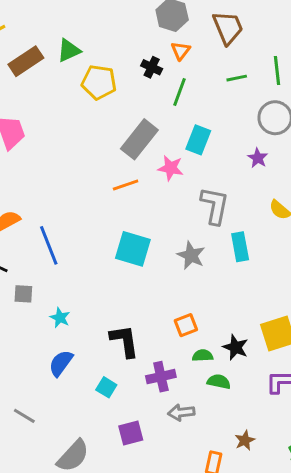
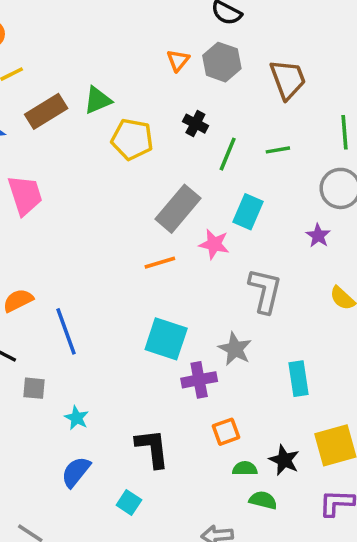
orange triangle: (181, 51) -> (178, 60), moved
green line: (237, 78) -> (278, 150), moved
cyan rectangle: (240, 247) -> (298, 379), moved
purple cross: (161, 377) -> (199, 380), moved

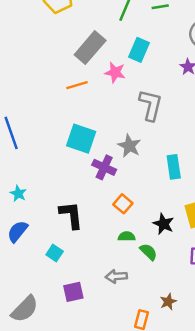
purple cross: (199, 380) -> (104, 167), turned 35
orange square: (226, 432) -> (123, 204), turned -30
green semicircle: (245, 469) -> (127, 236), moved
green semicircle: (263, 500) -> (149, 252), turned 30

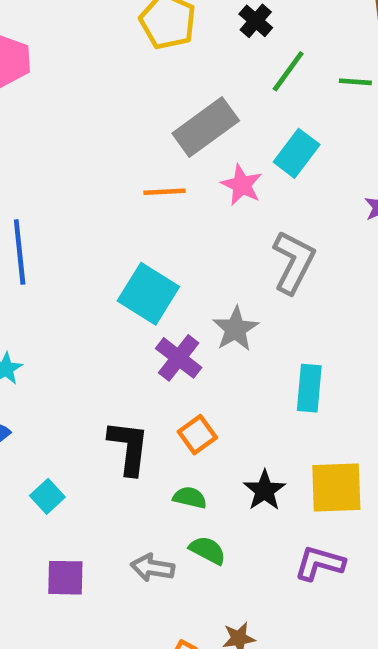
black L-shape: (71, 215) -> (129, 447), moved
green semicircle: (149, 252) -> (208, 550), moved, turned -30

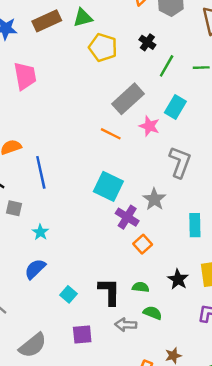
orange line: (165, 192) -> (111, 134), turned 36
orange square: (197, 435) -> (143, 244), moved
black L-shape: (129, 447) -> (109, 292), moved

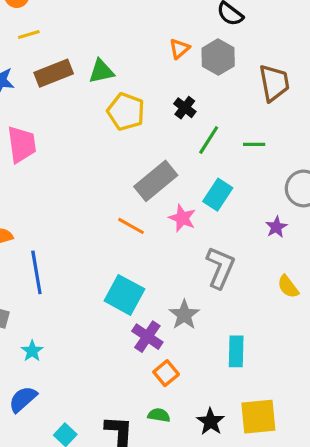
green semicircle: (141, 287) -> (159, 415), moved

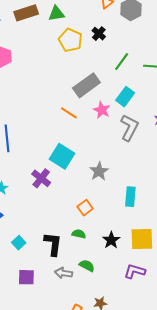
black cross: (185, 108) -> (99, 34), moved
gray L-shape: (220, 268) -> (129, 128), moved
purple cross: (147, 337) -> (41, 178), moved

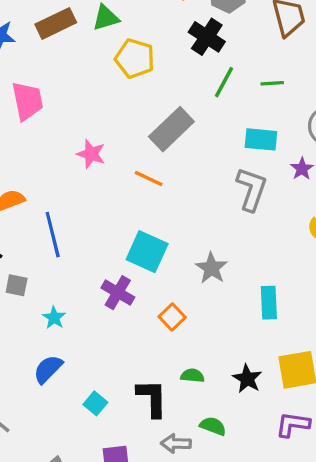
black cross: (99, 34) -> (207, 37), moved, size x1.5
cyan rectangle: (125, 97) -> (261, 139), moved, turned 66
pink star: (102, 110) -> (91, 154), moved
orange square: (85, 208) -> (172, 317), moved

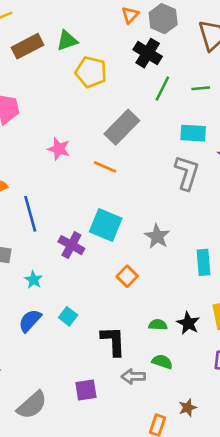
purple cross: (118, 293) -> (71, 245), moved
green semicircle: (192, 376) -> (158, 325), moved
cyan square: (95, 403) -> (68, 316), moved

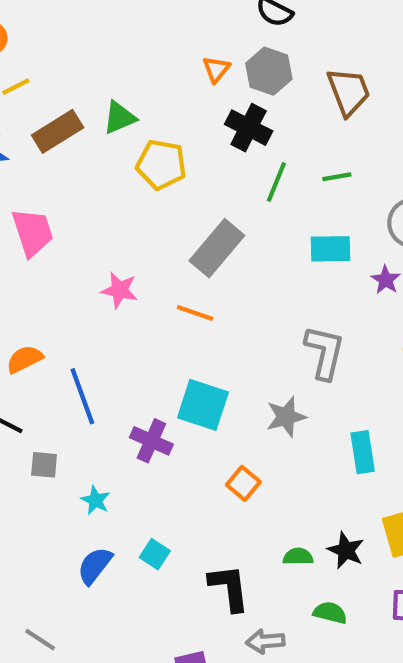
gray L-shape: (187, 173) -> (325, 352), moved
gray star: (157, 236) -> (286, 417), turned 30
green semicircle: (162, 362) -> (330, 613), moved

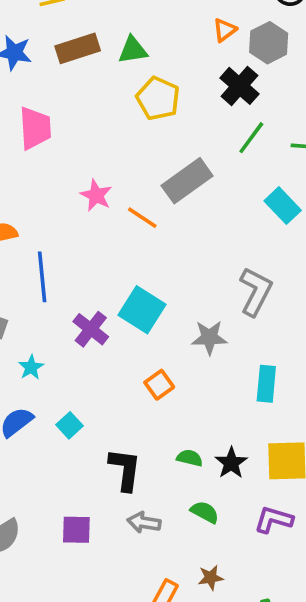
cyan rectangle: (330, 249) -> (283, 206), turned 33
orange line: (195, 313) -> (142, 218), moved

